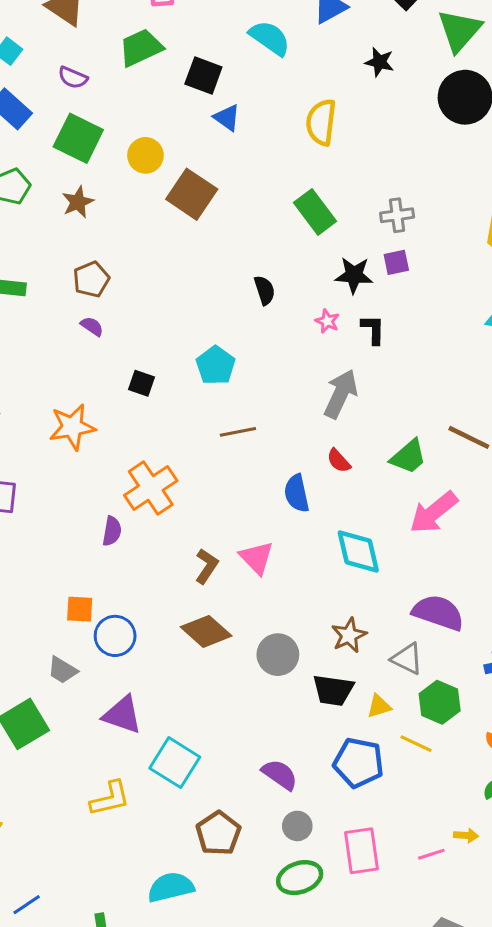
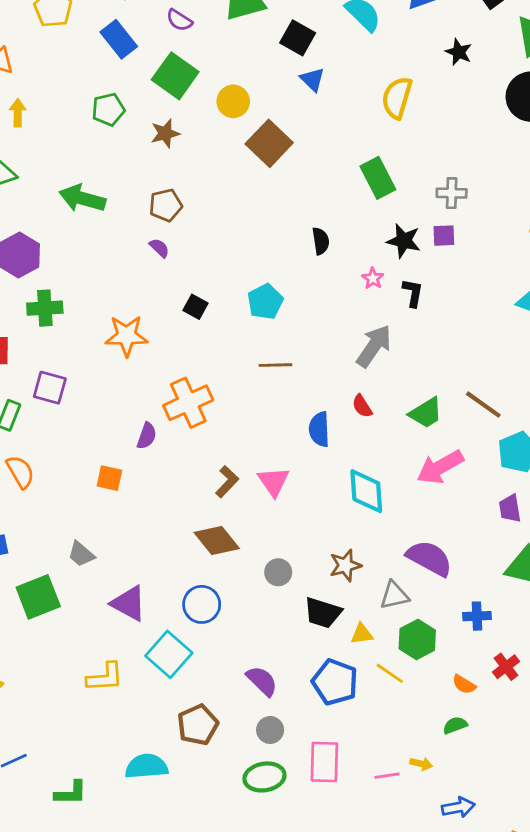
orange square: (80, 609) -> (109, 478), moved
blue circle: (115, 636) -> (202, 604), moved
gray circle: (278, 655) -> (278, 572), size x0.7
gray triangle: (407, 659) -> (394, 595), turned -48

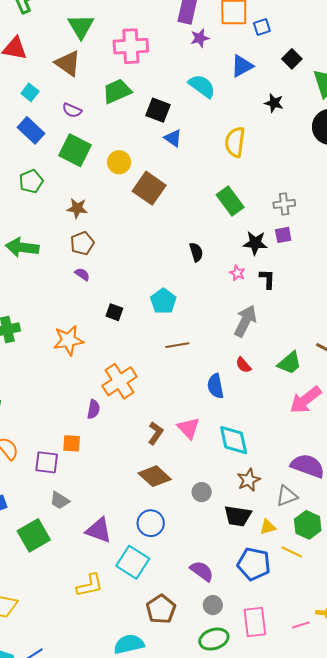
brown star: (165, 133) -> (77, 208), moved, turned 30
purple square: (50, 388) -> (47, 462), moved
cyan diamond: (366, 491) -> (234, 440), moved

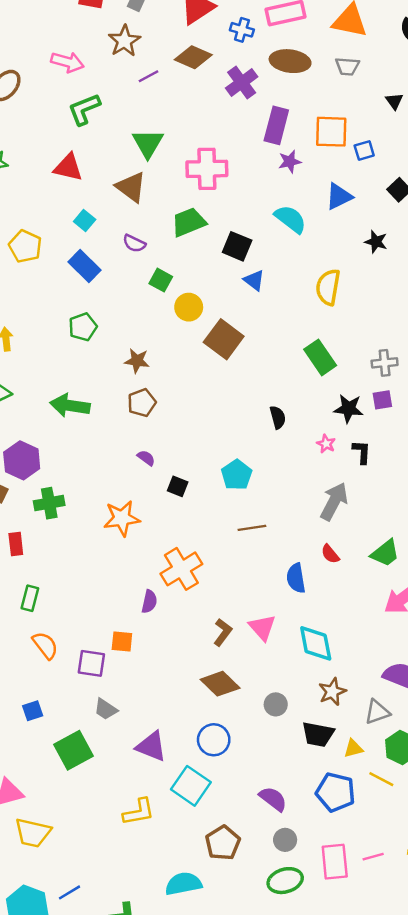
green square: (75, 150) -> (161, 280), moved, size x0.6
purple semicircle: (82, 274) -> (146, 458), moved
pink line: (301, 625) -> (373, 857), moved

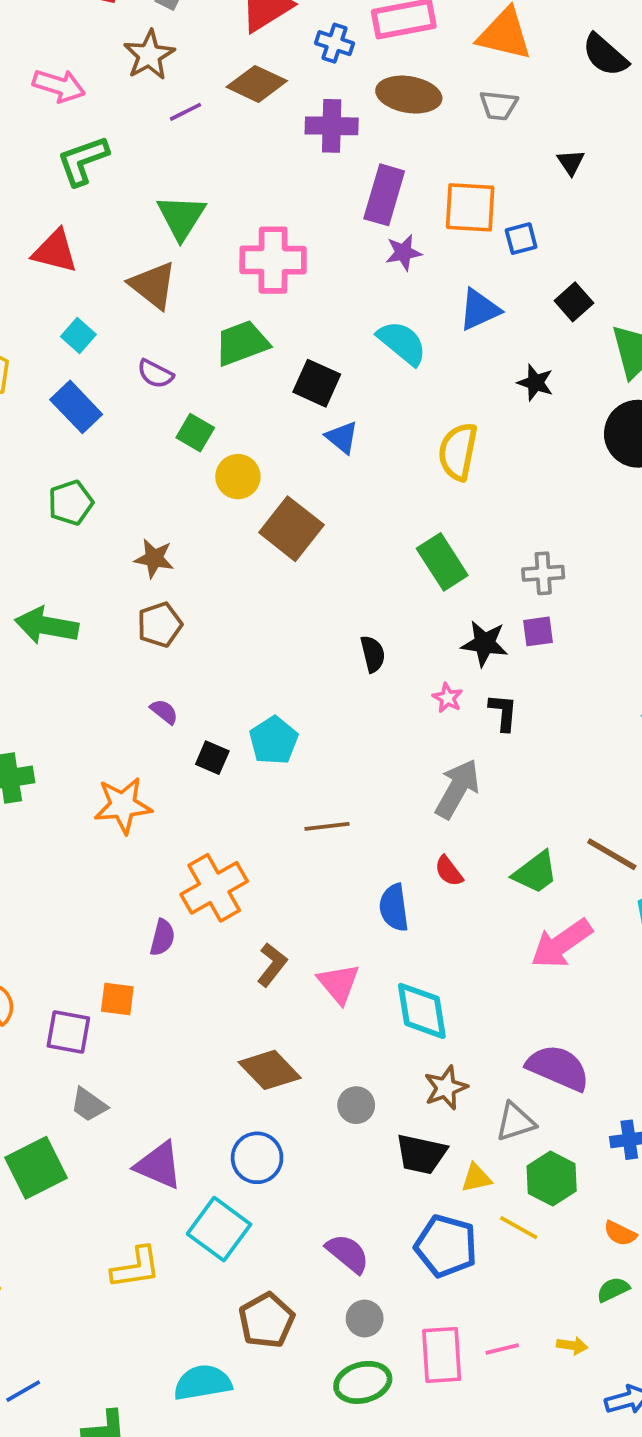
purple cross: (242, 82) -> (332, 126), turned 36
cyan pentagon: (237, 475) -> (274, 741), moved
brown L-shape: (223, 632) -> (272, 965), moved

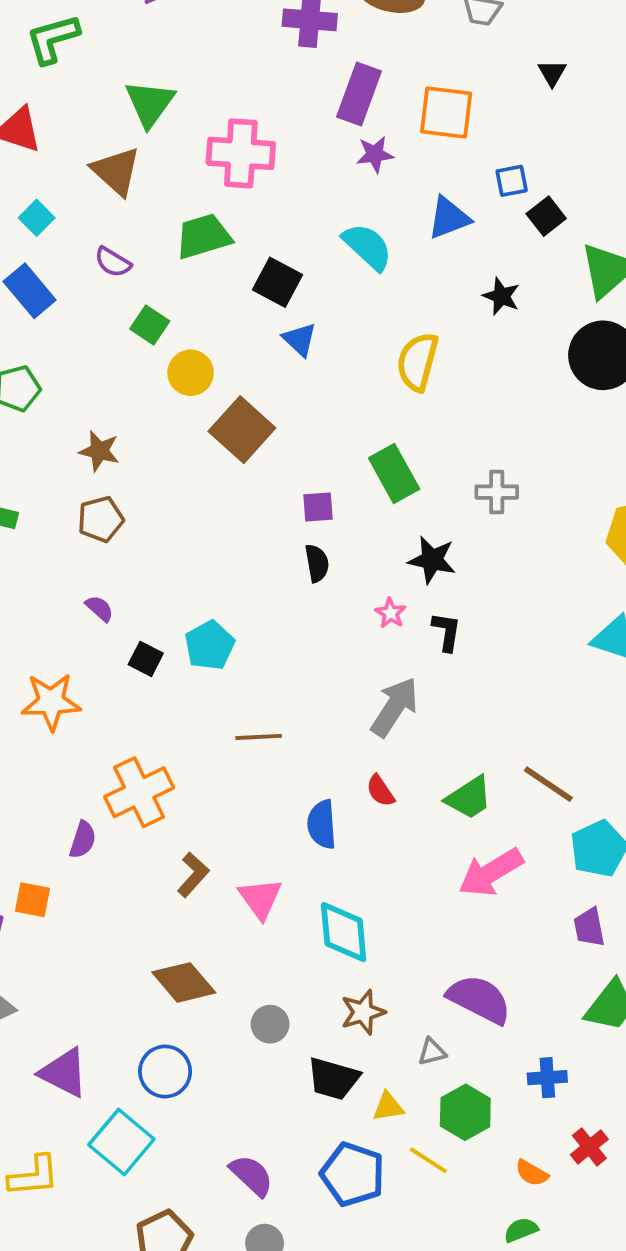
blue square: (521, 239) -> (512, 181), moved
purple square: (538, 631) -> (318, 507), moved
gray triangle: (515, 1122) -> (432, 1052), size x0.7

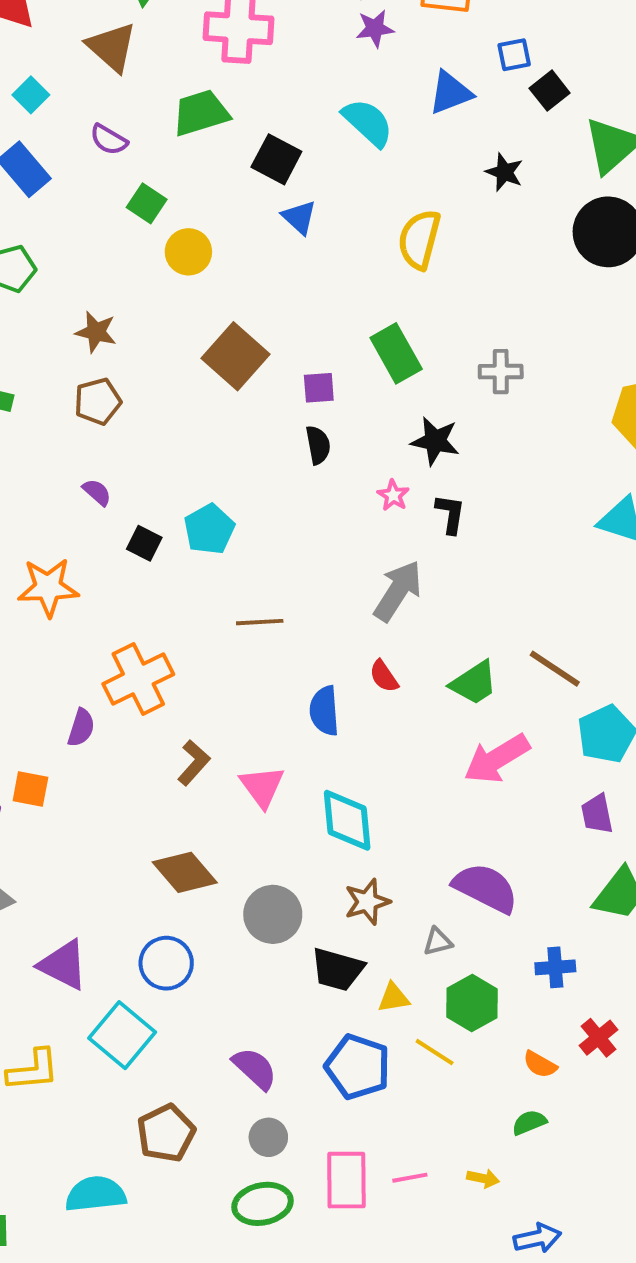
brown square: (242, 430) -> (236, 356), moved
gray circle: (270, 1024) -> (273, 914), size x1.5

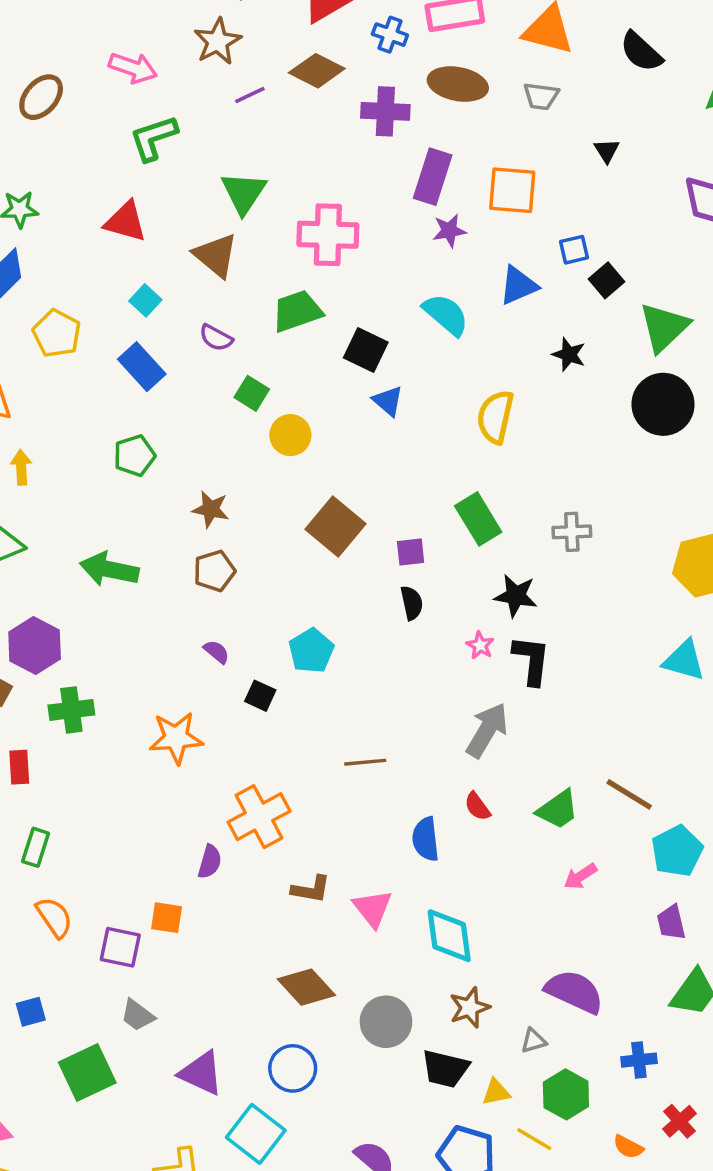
black L-shape: (450, 514) -> (531, 660), size x1.4
cyan pentagon: (209, 529) -> (311, 651), moved
pink arrow: (497, 759) -> (580, 876), size x0.6
brown L-shape: (194, 763) -> (311, 889), turned 60

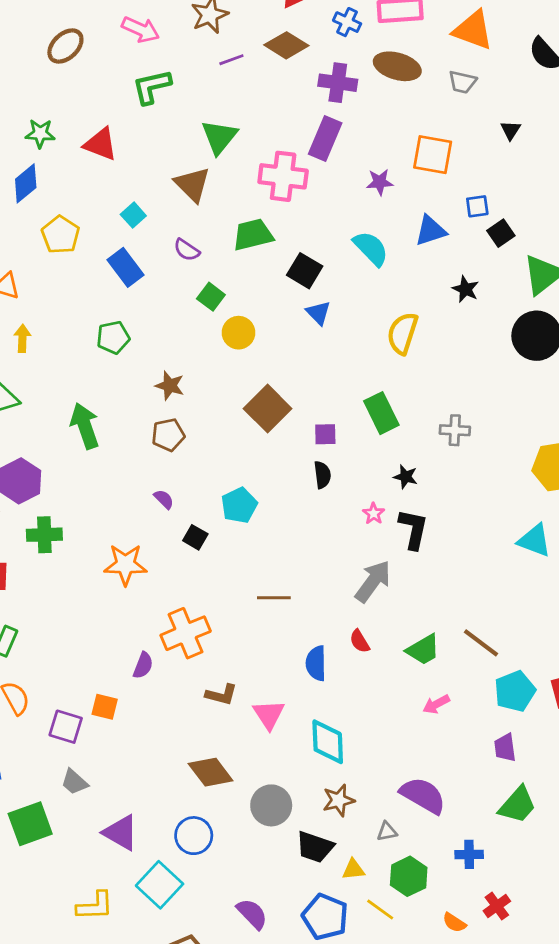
purple rectangle: (433, 177) -> (325, 138), moved
red triangle: (126, 222) -> (101, 144), moved
green arrow: (109, 569) -> (85, 426), turned 54
black star: (516, 596) -> (406, 477), size x0.7

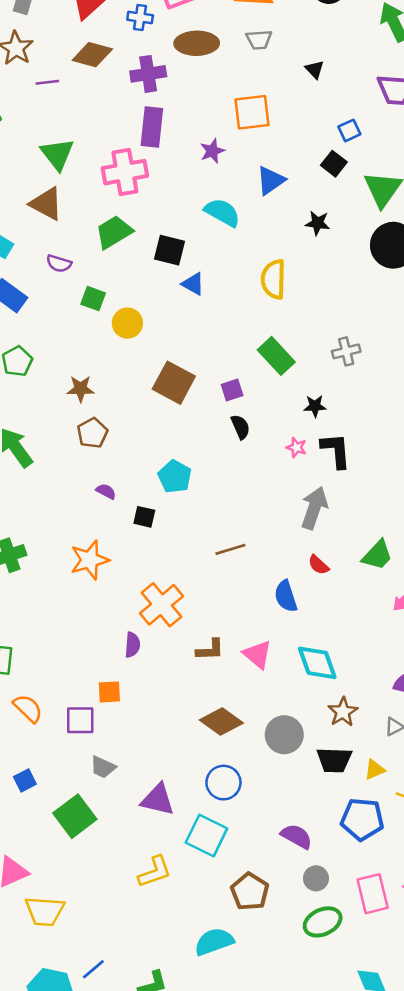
purple line: (231, 60) -> (47, 82), turned 30
blue square: (477, 206) -> (349, 130), moved

